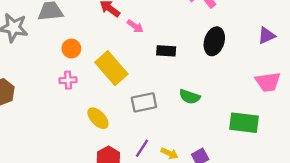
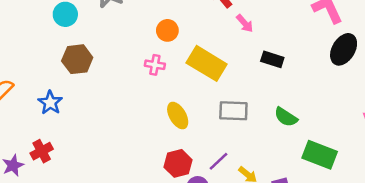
black ellipse: (214, 41) -> (344, 49), moved
yellow rectangle: (111, 68) -> (207, 63), turned -32
green rectangle: (244, 123) -> (320, 155), moved

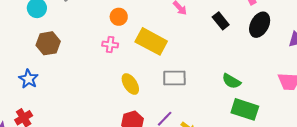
black rectangle: (272, 59) -> (221, 21), moved, turned 36
green semicircle: (286, 117) -> (231, 81), moved

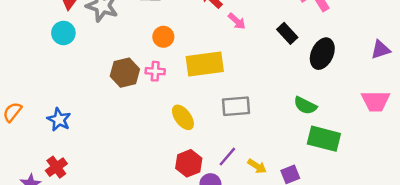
black ellipse: (260, 25) -> (322, 54), moved
yellow rectangle: (151, 41) -> (205, 64), turned -32
brown hexagon: (48, 43) -> (125, 73), moved

